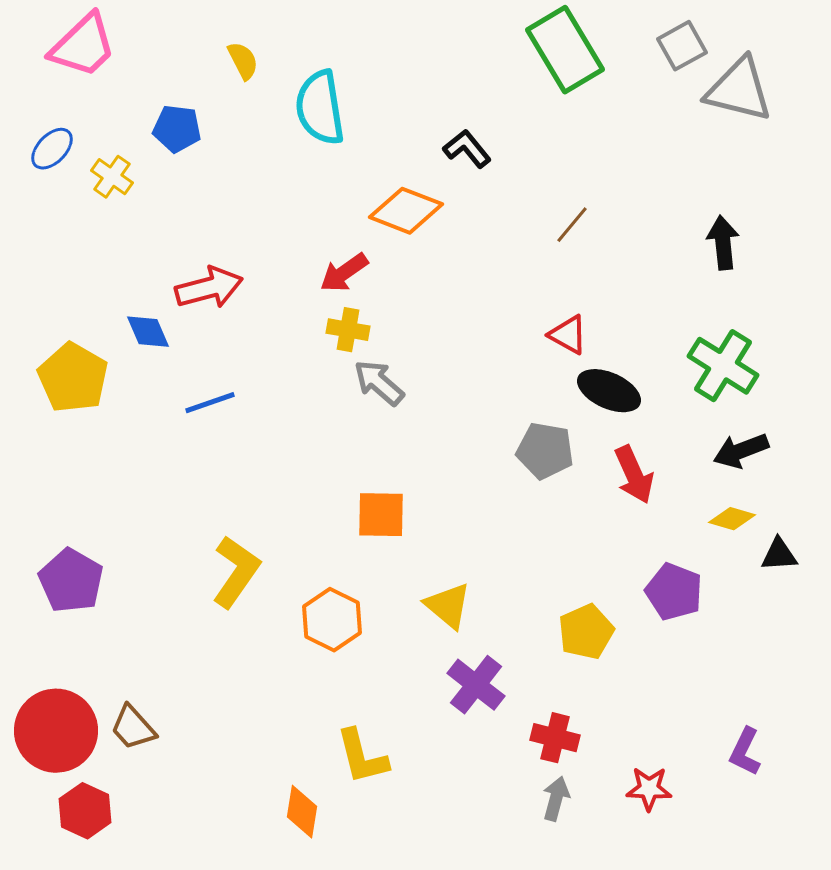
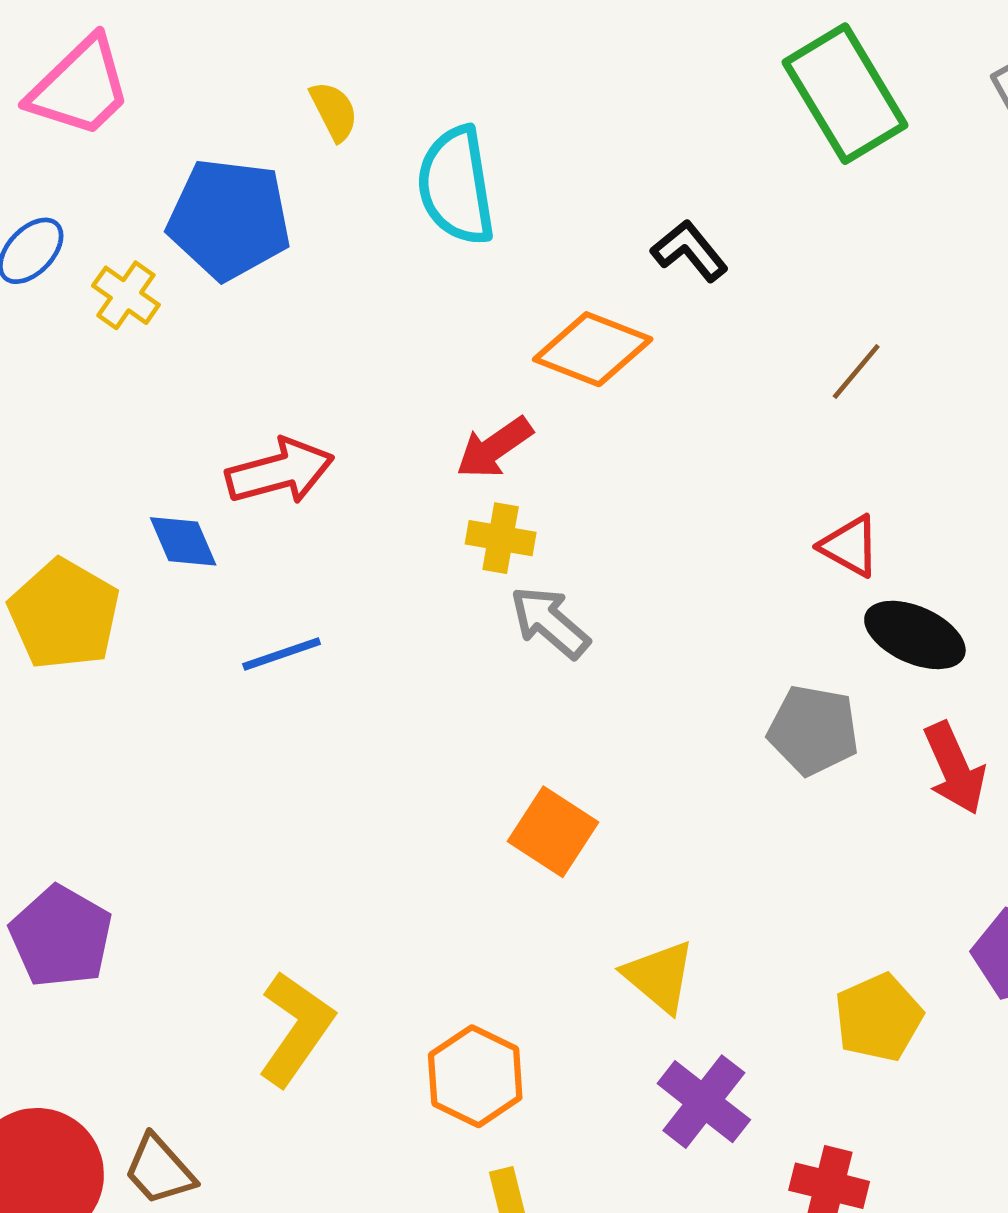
blue pentagon: (177, 129) -> (229, 219), size x1.6
orange square: (381, 515) -> (553, 832), turned 32
yellow L-shape: (236, 572) -> (296, 1029), moved
orange hexagon: (332, 620) -> (475, 1076), moved

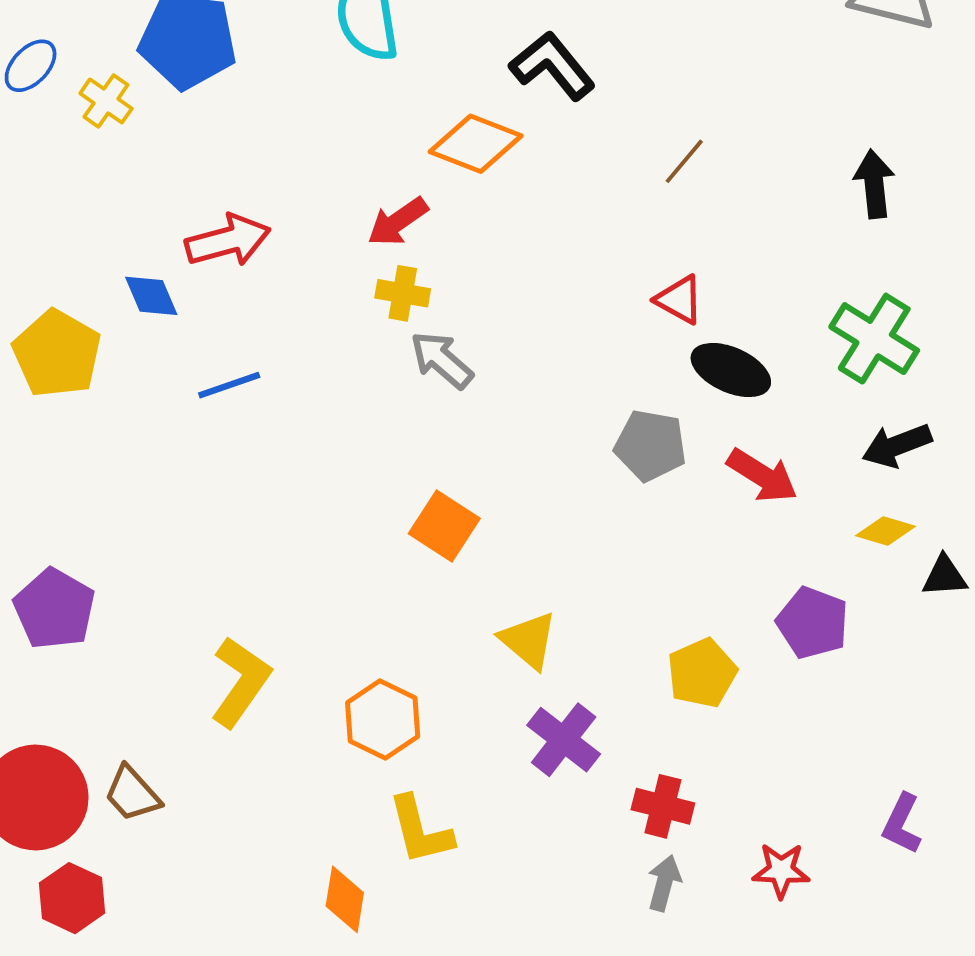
black L-shape: (690, 251) -> (552, 66), size x1.4
red arrow: (955, 768) -> (762, 476), turned -34

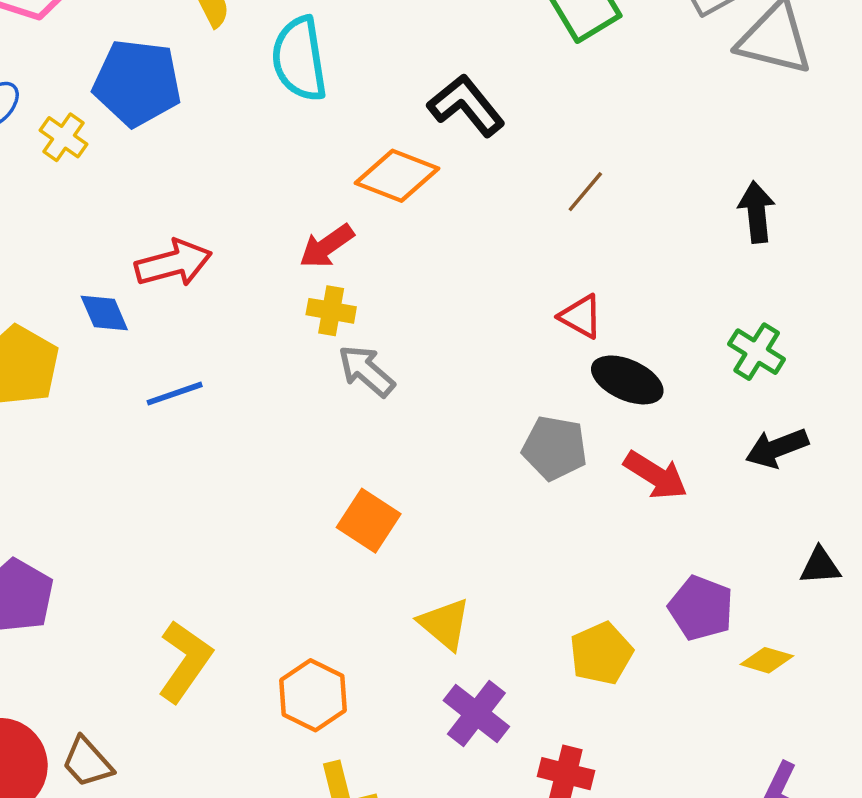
green cross: (874, 339) -> (757, 352), size x0.7
yellow diamond: (885, 531) -> (767, 660), moved

